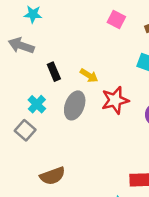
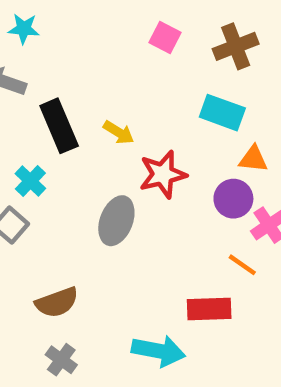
black rectangle: (54, 72) -> (59, 126), size x1.6
gray ellipse: (75, 105) -> (116, 221), moved

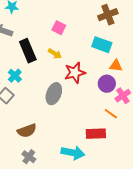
pink square: (165, 38) -> (59, 28), moved

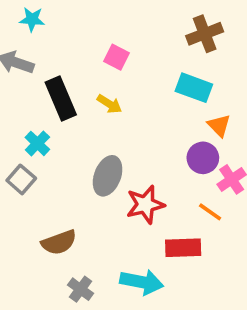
orange triangle: (116, 66) -> (219, 125), turned 40
red star: (75, 73) -> (145, 205), moved
gray cross: (29, 157) -> (81, 289), moved

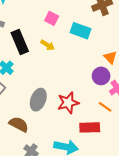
cyan rectangle: (194, 88) -> (80, 31), moved
gray ellipse: (108, 176) -> (38, 100), moved
brown semicircle: (59, 242) -> (19, 124), turned -132

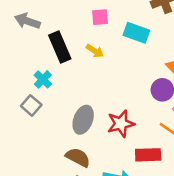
pink square: (52, 18) -> (100, 17), turned -32
brown semicircle: (19, 124) -> (78, 157), moved

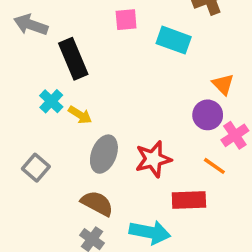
yellow arrow: (95, 51) -> (80, 115), moved
gray square: (31, 105) -> (36, 168), moved

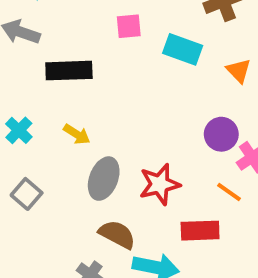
black rectangle: (73, 59) -> (69, 71), turned -69
orange triangle: (223, 84) -> (239, 71), moved
cyan cross: (51, 101) -> (19, 130), moved
brown semicircle: (97, 203) -> (117, 234), moved

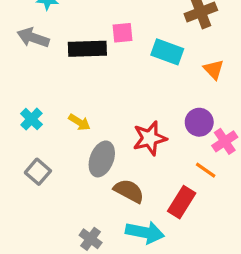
black rectangle: (69, 71) -> (87, 49), moved
red star: (160, 184) -> (150, 138), moved
red rectangle: (200, 231) -> (182, 202), turned -56
brown semicircle: (117, 234) -> (129, 191), moved

